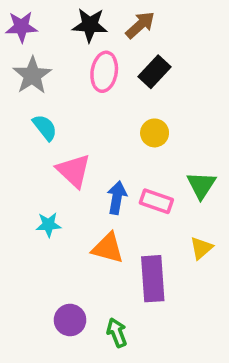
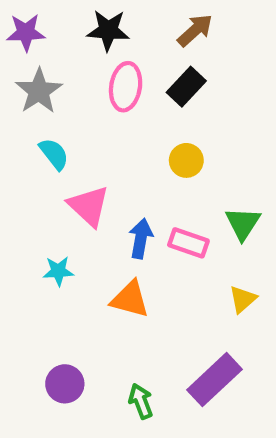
brown arrow: (140, 25) -> (195, 30), moved
purple rectangle: (153, 279) -> (215, 380), moved, turned 51
purple circle: (70, 320) -> (65, 384), moved

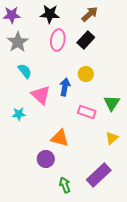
blue arrow: (141, 239) -> (65, 87), moved
cyan star: (58, 271) -> (19, 114), moved
purple circle: (65, 384) -> (46, 159), moved

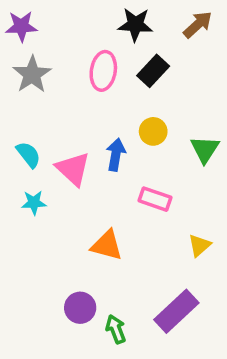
black star: (50, 14) -> (135, 25), moved
brown arrow: (90, 14) -> (198, 25), moved
cyan semicircle: (25, 71) -> (28, 155), moved
green triangle: (112, 103) -> (205, 149), moved
purple circle: (46, 159) -> (80, 308), moved

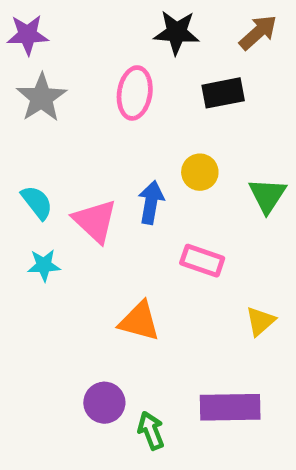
black rectangle: (153, 71) -> (223, 93), moved, turned 36
purple rectangle: (176, 311) -> (230, 407), turned 42

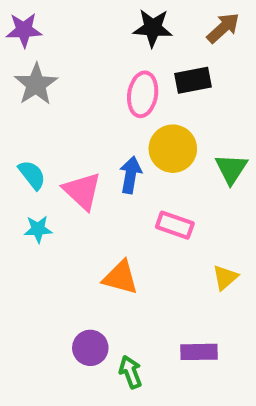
pink ellipse: (135, 93) -> (143, 94), moved
yellow circle: (200, 172) -> (173, 149), size x1.5
purple rectangle: (230, 407) -> (199, 352), size x0.7

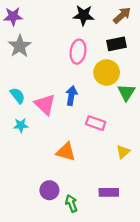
black rectangle: (193, 80) -> (117, 44), moved
yellow circle: (173, 149) -> (107, 72), moved

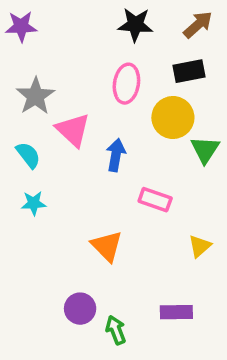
gray star: (20, 46) -> (35, 96), moved
pink triangle: (45, 104) -> (73, 130), moved
orange triangle: (66, 152) -> (107, 246), turned 30

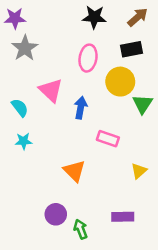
gray star: (35, 96) -> (25, 48), moved

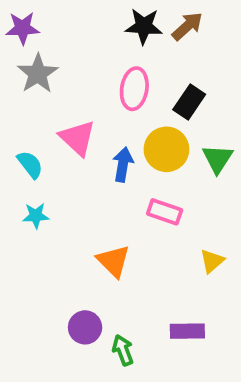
brown arrow: (138, 17) -> (187, 26), moved
black rectangle: (131, 49) -> (189, 102), moved, turned -45
yellow circle: (120, 82) -> (166, 149), moved

